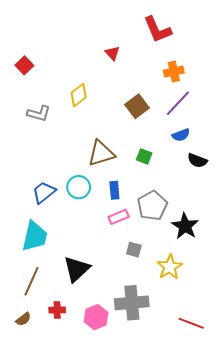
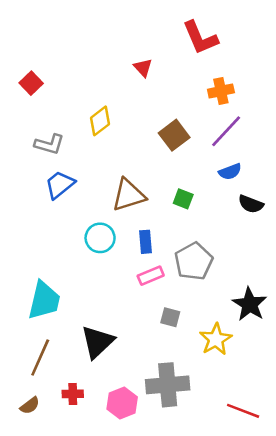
blue trapezoid: (44, 192) -> (60, 185), moved
black star: (185, 226) -> (250, 304), moved

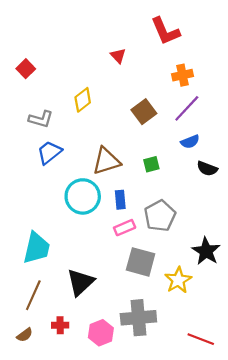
green square: (183, 199) -> (151, 164), turned -35
cyan circle: (100, 238) -> (83, 196), size x1.4
gray square: (170, 317) -> (141, 262), size x1.8

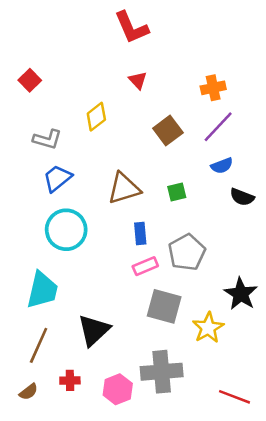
red L-shape: (165, 31) -> (131, 27), moved
red triangle: (118, 56) -> (138, 80), moved
cyan circle: (83, 196) -> (66, 230), moved

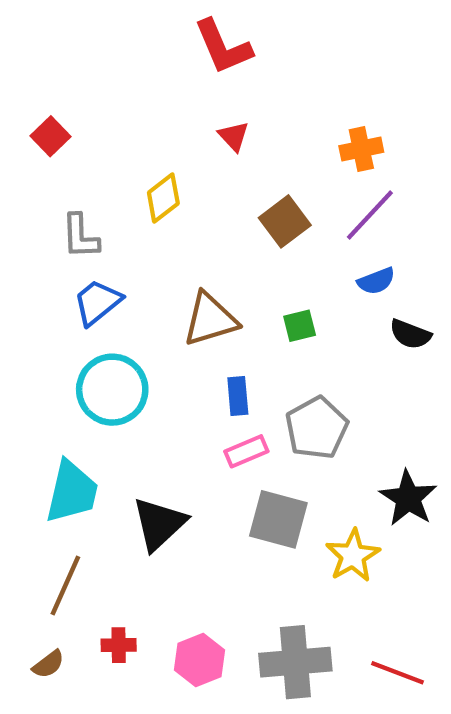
gray L-shape: (47, 139) -> (80, 236), turned 72
black triangle: (94, 330) -> (159, 524), moved
gray cross: (162, 372) -> (295, 662), moved

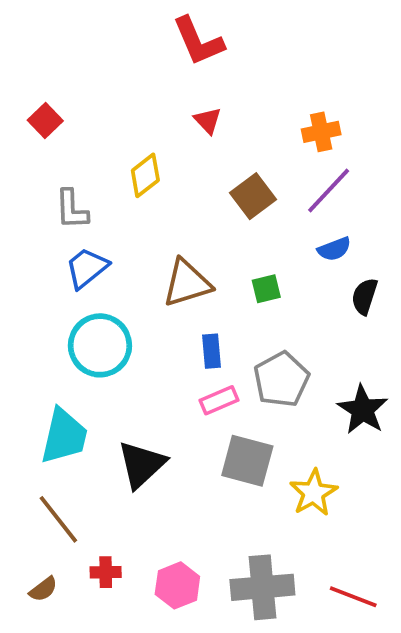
black semicircle: (410, 334) -> (365, 296), turned 87
black star: (408, 498) -> (363, 410), moved
brown line: (65, 585) -> (58, 519), turned -62

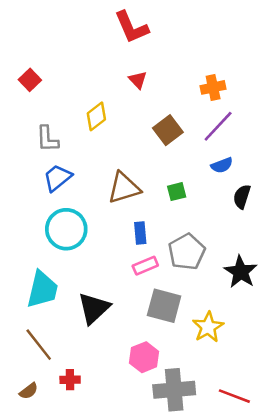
pink hexagon: (177, 585) -> (144, 357), moved

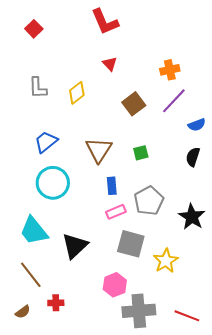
red square: (30, 80) -> (34, 29), moved
gray L-shape: (47, 139) -> (38, 88), moved
blue semicircle: (222, 165) -> (197, 125), moved
brown triangle: (124, 188) -> (99, 150), turned -40
cyan trapezoid: (42, 289) -> (34, 231), turned 128

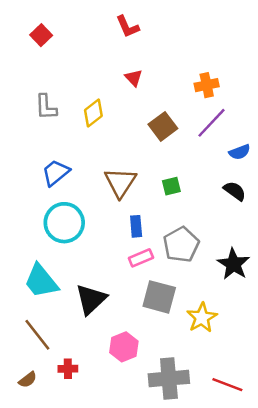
red L-shape: (105, 22) -> (128, 27), size x0.7
black semicircle: (193, 157) -> (235, 191), turned 108
pink hexagon: (115, 285) -> (124, 347), moved

